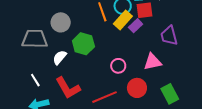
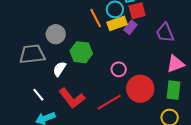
yellow rectangle: (123, 20) -> (117, 23), turned 36
pink triangle: (153, 62) -> (175, 64), moved
red circle: (137, 88) -> (140, 89), size x1.4
green rectangle: (170, 94) -> (173, 90), turned 42

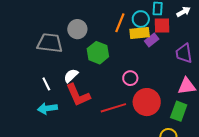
orange line: (96, 18) -> (120, 23), turned 36
white semicircle: (59, 69) -> (71, 76), moved

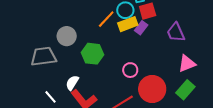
orange line: (120, 23) -> (106, 19), turned 36
green rectangle: (179, 111) -> (185, 90), turned 36

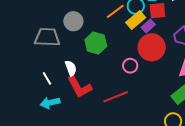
yellow rectangle: (128, 24) -> (136, 20), turned -30
white semicircle: (72, 83) -> (71, 68), turned 119
red circle: (152, 89) -> (152, 47), moved

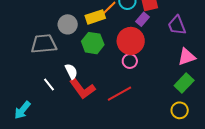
yellow rectangle: (136, 20) -> (95, 17), moved, turned 30
red circle: (152, 47) -> (131, 41), moved
cyan arrow: (50, 103) -> (22, 110), moved, turned -30

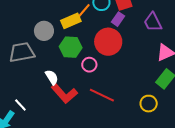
pink circle: (130, 61) -> (89, 65), moved
white line: (49, 85) -> (20, 105), moved
red line: (120, 94) -> (102, 95), turned 60
yellow circle: (180, 110) -> (149, 104), moved

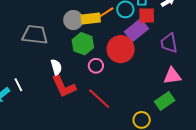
purple rectangle: (118, 19) -> (136, 30), size x1.6
gray circle: (44, 31) -> (73, 20), moved

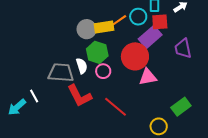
gray trapezoid: (35, 35) -> (61, 73), moved
pink circle: (96, 66) -> (103, 71), moved
white semicircle: (56, 67) -> (82, 66), moved
pink triangle: (172, 76) -> (148, 77), moved

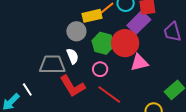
gray circle: (87, 29) -> (76, 31), moved
green hexagon: (97, 52) -> (103, 43), moved
pink circle: (103, 71) -> (100, 69), moved

